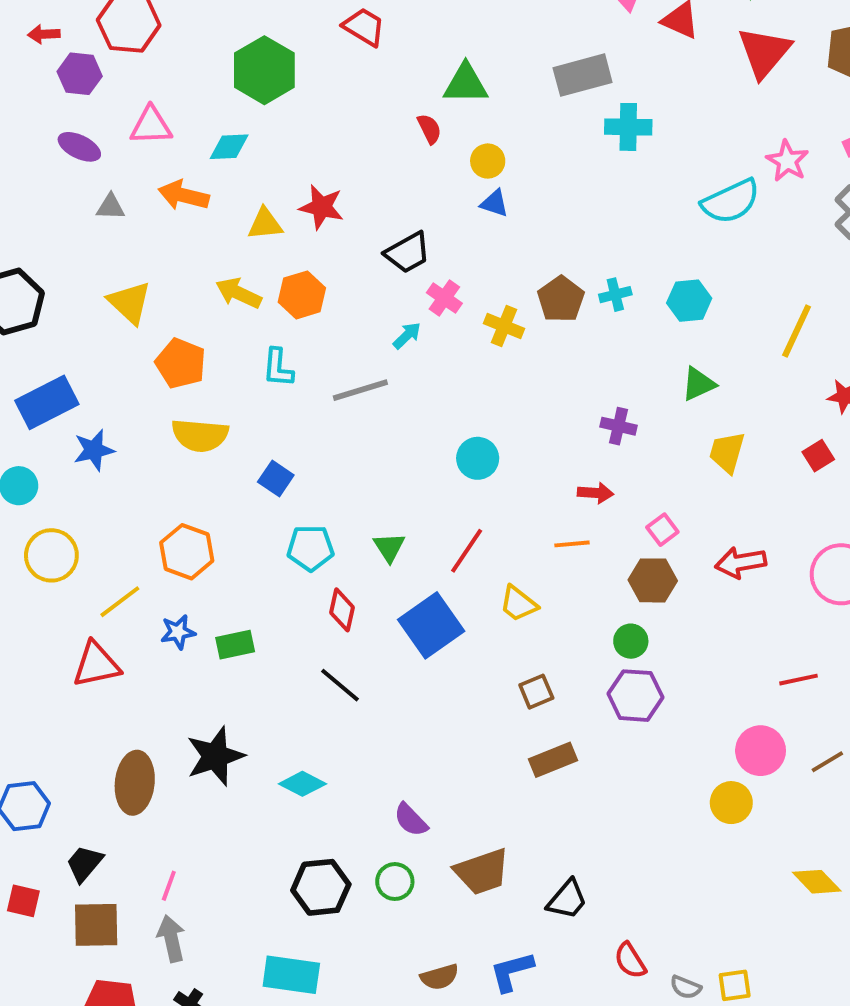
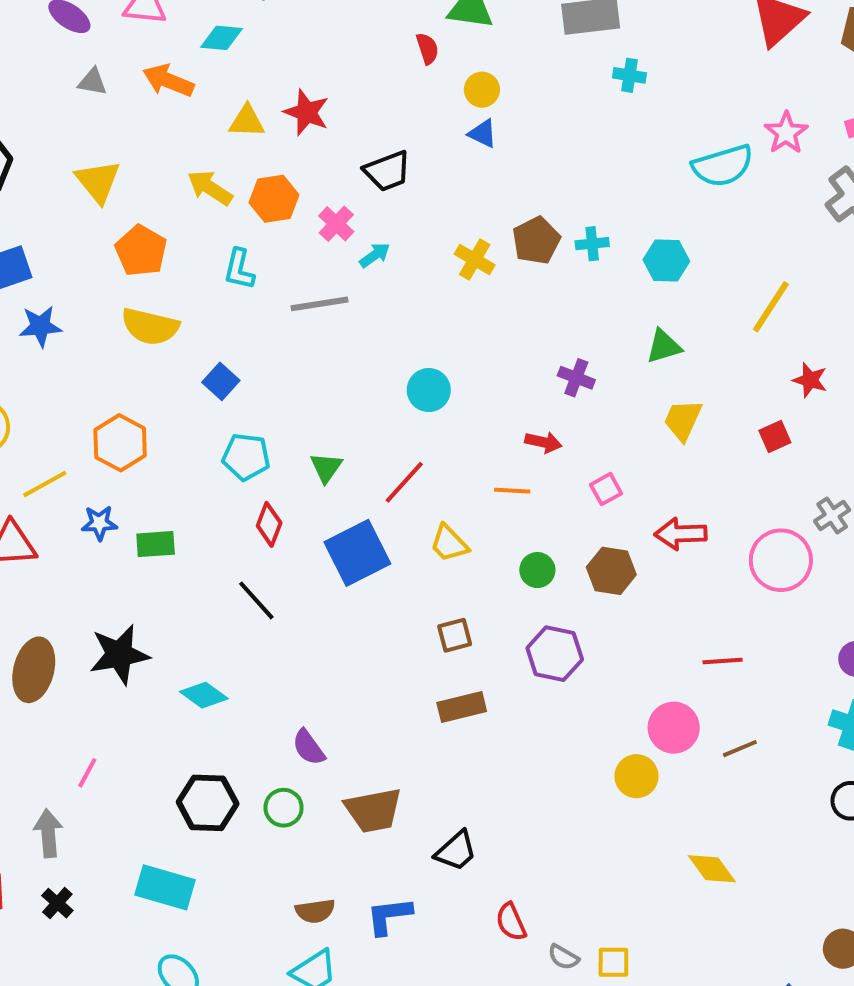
cyan cross: (628, 127) -> (629, 75), size x0.7
pink cross: (444, 298) -> (336, 224), moved
brown hexagon: (653, 580) -> (611, 571), moved
green circle: (631, 641) -> (537, 570), moved
pink line: (169, 886) -> (87, 773), moved

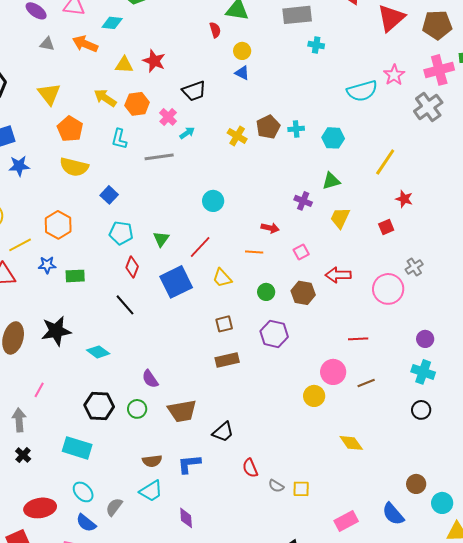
purple cross: (576, 378) -> (303, 201), moved

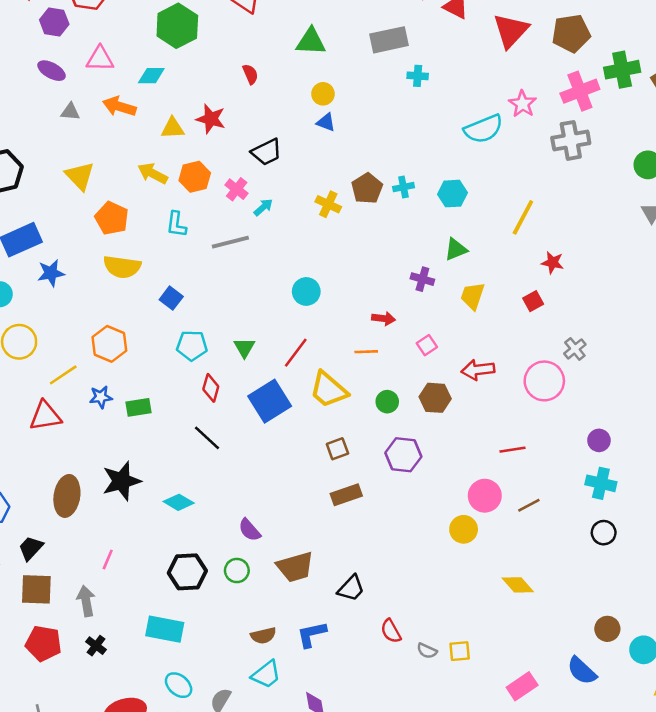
red semicircle: (215, 30) -> (250, 74), moved
gray cross: (428, 107) -> (571, 140), turned 32
yellow trapezoid: (222, 278) -> (328, 390), size x1.5

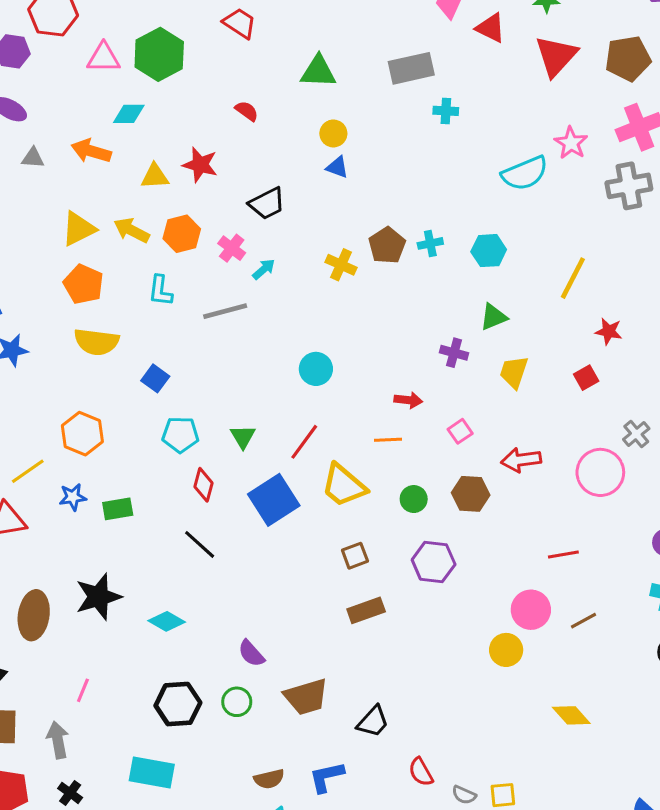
pink triangle: (100, 59) -> (104, 58), moved
red semicircle: (250, 74) -> (247, 111), turned -30
yellow triangle: (80, 176) -> (79, 229), moved, turned 48

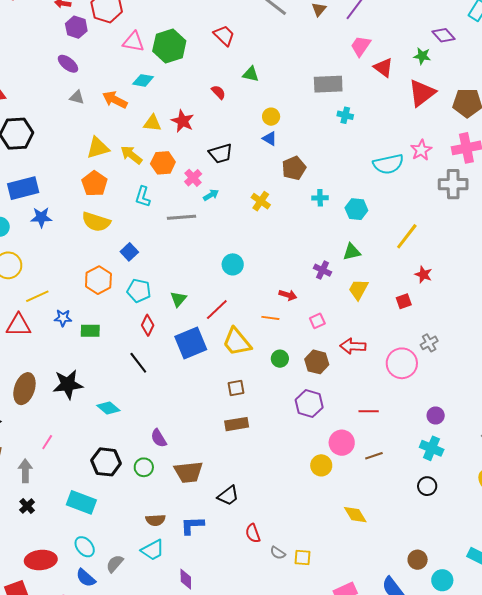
green triangle: (318, 71) -> (251, 74), moved, size x0.7
brown pentagon: (387, 245) -> (294, 168), moved
orange hexagon: (82, 434) -> (98, 280), moved
purple hexagon: (434, 562) -> (309, 404), moved

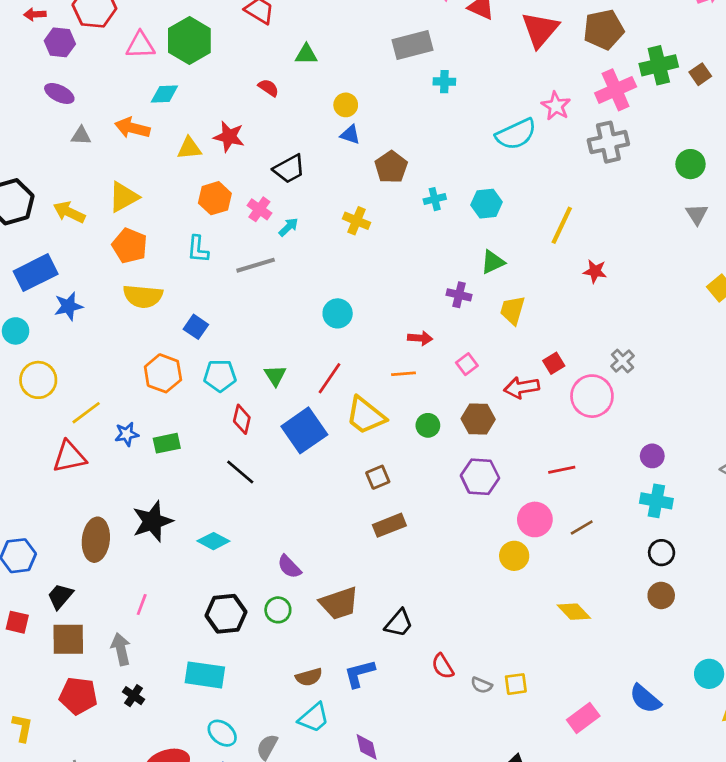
yellow arrow: (131, 155) -> (69, 212), moved
red square: (404, 301) -> (554, 363), moved
brown circle: (418, 560) -> (661, 595), moved

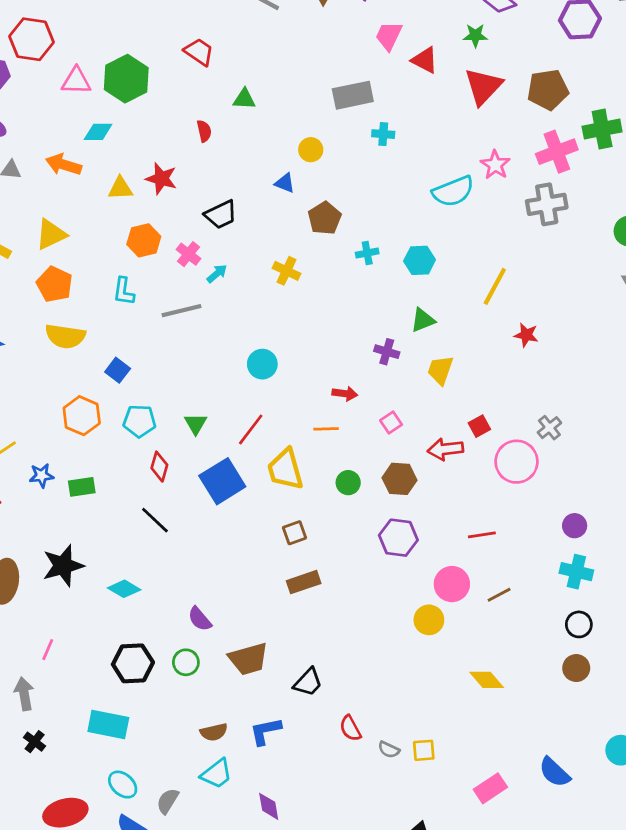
red semicircle: (268, 88) -> (204, 131), turned 40
yellow circle: (346, 105) -> (311, 150), moved
yellow trapezoid: (366, 416) -> (285, 469), turned 33

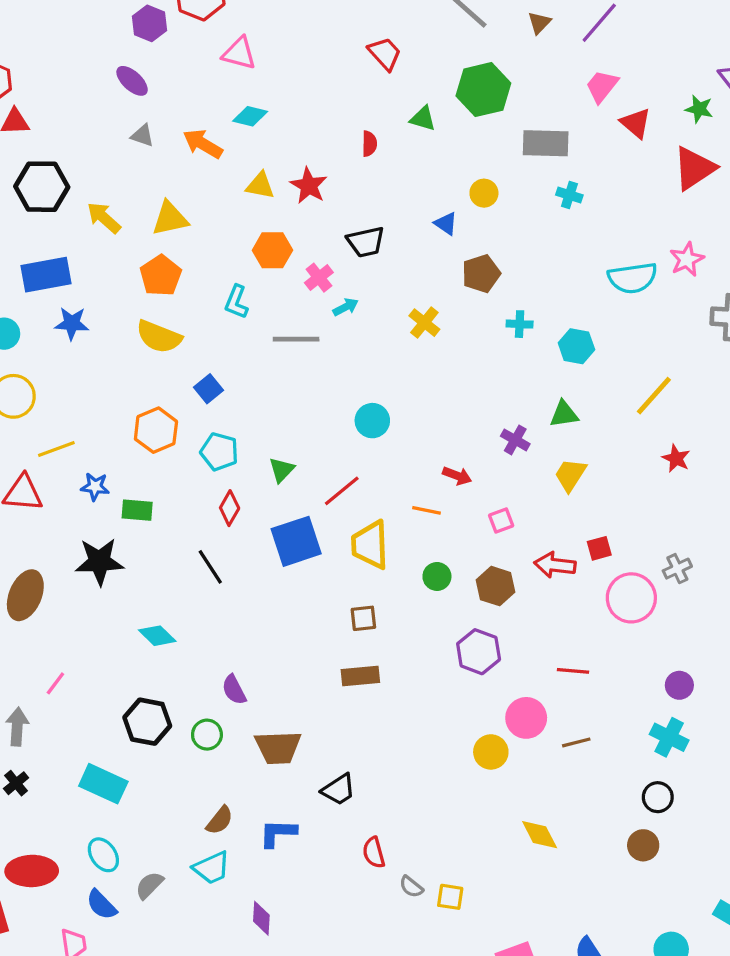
green hexagon: (126, 79) -> (483, 90), moved
black star: (63, 566) -> (99, 562), moved
brown semicircle: (214, 732) -> (220, 820), turned -52

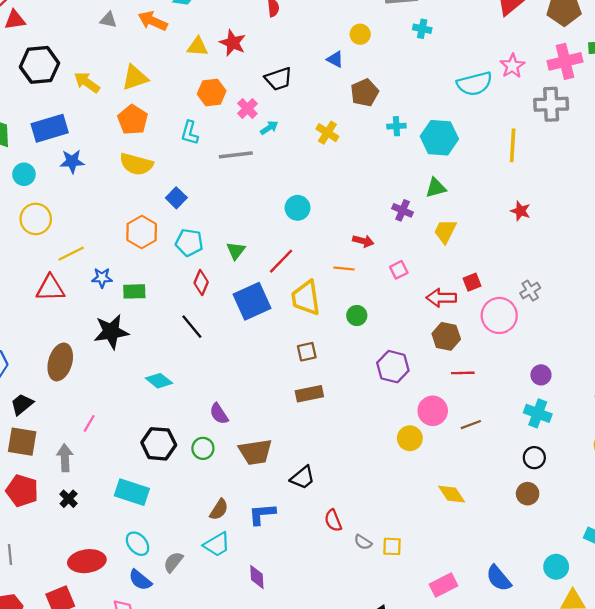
cyan hexagon: (576, 346) -> (439, 138), size x1.4
yellow line: (654, 396) -> (513, 145), moved, turned -32
brown hexagon: (495, 586) -> (446, 336), moved

